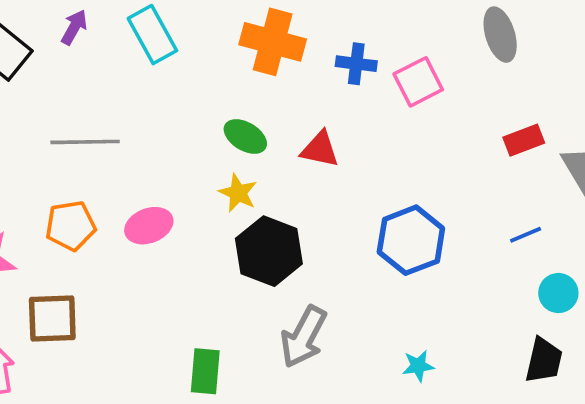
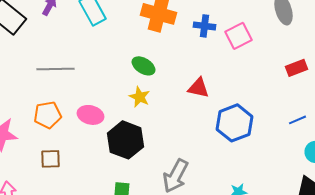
red triangle: (320, 149) -> (198, 88), moved
pink ellipse: (149, 226) -> (90, 115), turned 35
black hexagon: (269, 251) -> (126, 140), moved
brown square: (52, 318) -> (50, 159), moved, size x0.7

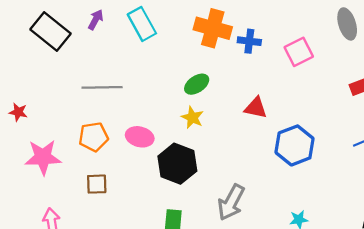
blue cross: (204, 26) -> (249, 41), moved
green ellipse: (144, 66) -> (197, 84), turned -65

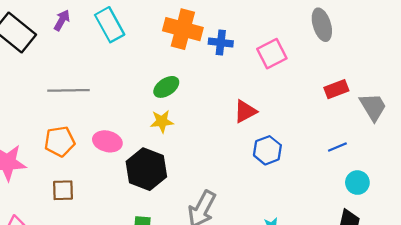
red triangle: (256, 108) -> (245, 111), moved, turned -40
yellow star: (192, 117) -> (162, 121), turned -30
blue hexagon: (294, 145) -> (267, 150), size x0.7

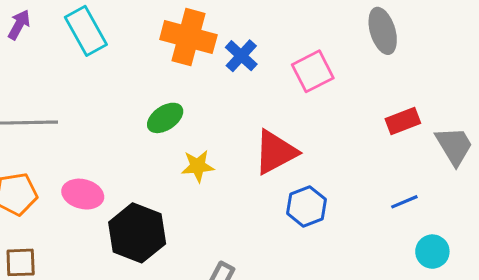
blue cross: (221, 42) -> (241, 56), turned 35
red triangle: (245, 111) -> (275, 152), size x1.4
yellow star: (162, 121) -> (198, 166), moved

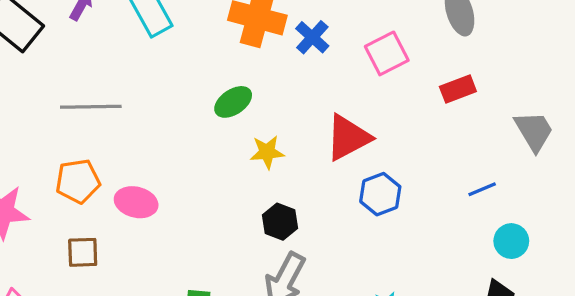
red rectangle: (403, 121) -> (458, 89), moved
pink ellipse: (83, 194) -> (136, 202), moved
black hexagon: (137, 233) -> (280, 222), moved, size x0.6

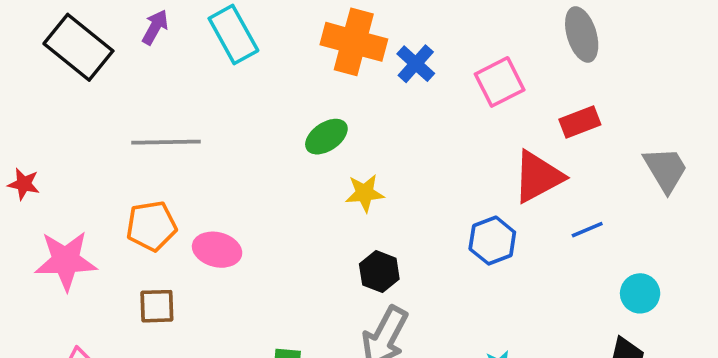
red triangle: (348, 138) -> (538, 177), moved
blue line: (482, 189) -> (587, 230), moved

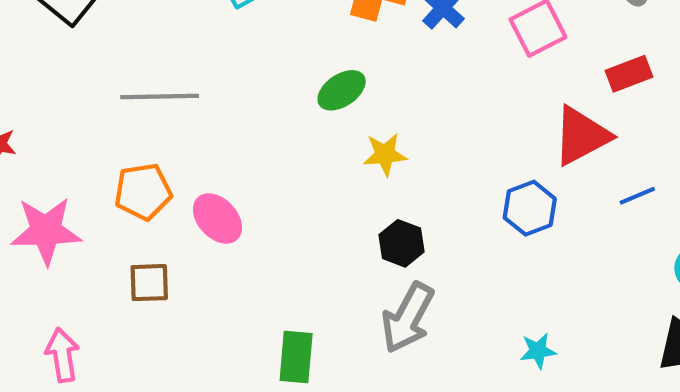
pink ellipse: (217, 250) -> (217, 218), turned 33

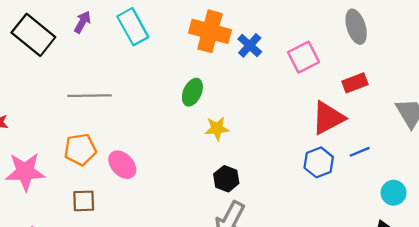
green ellipse: (342, 90) -> (192, 92), turned -32
blue hexagon: (530, 208) -> (319, 162), moved

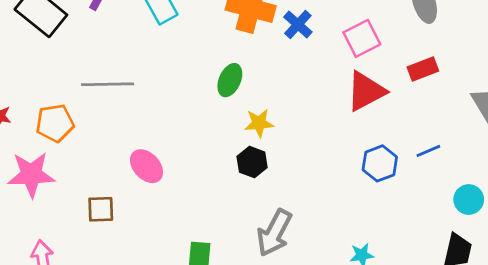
red triangle: (328, 118) -> (366, 91), moved
orange pentagon: (80, 149) -> (55, 123), moved
black hexagon: (226, 179) -> (252, 162), moved

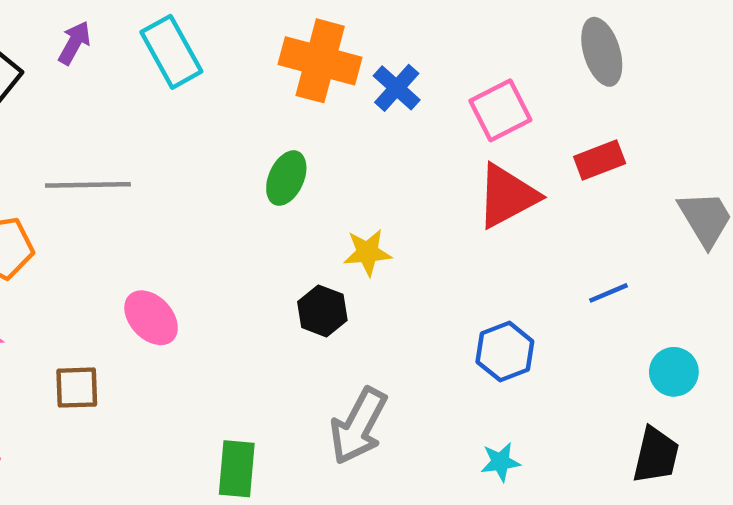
yellow star: (259, 123) -> (367, 252), moved
blue hexagon: (380, 163) -> (505, 352), moved

